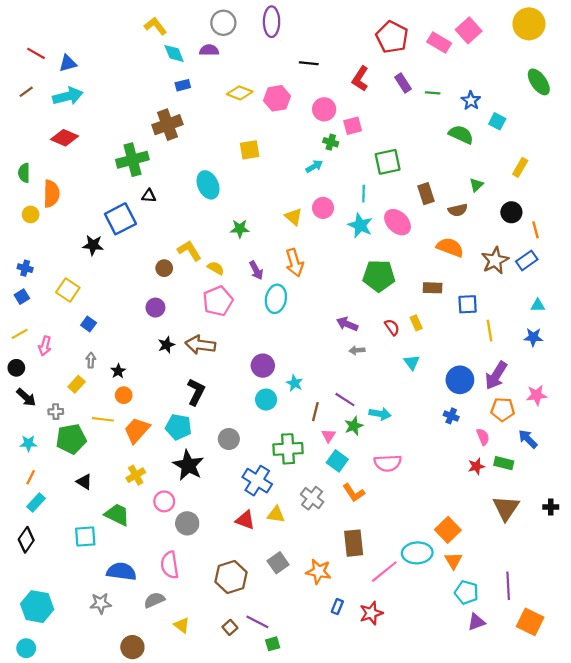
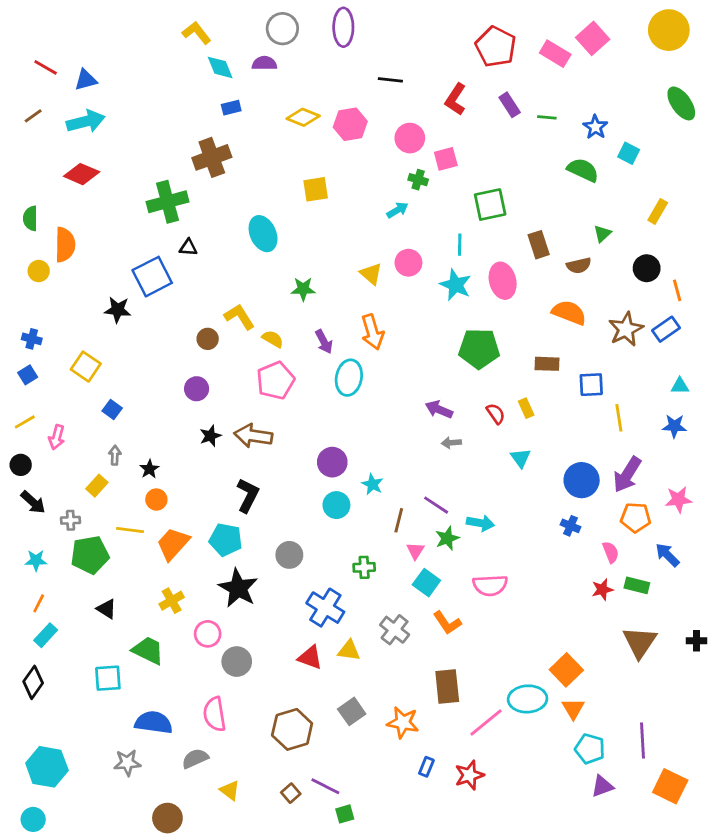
pink ellipse: (397, 222) -> (503, 281), turned 32
green cross: (288, 449) -> (364, 567), size x0.6

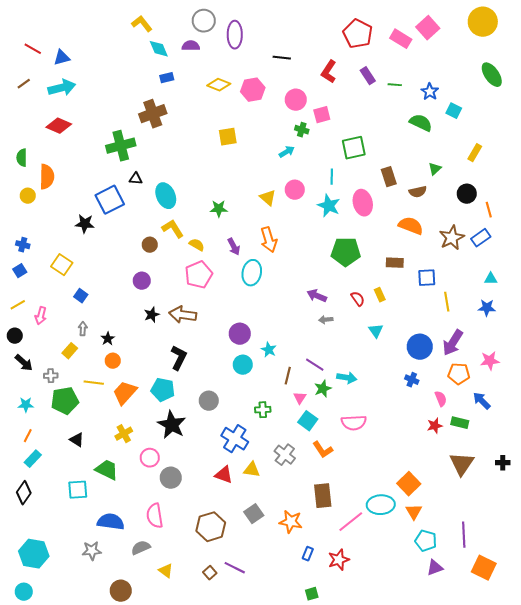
purple ellipse: (343, 27) -> (235, 35), moved
cyan ellipse: (263, 234) -> (166, 196), moved
green square: (345, 814) -> (312, 594), moved

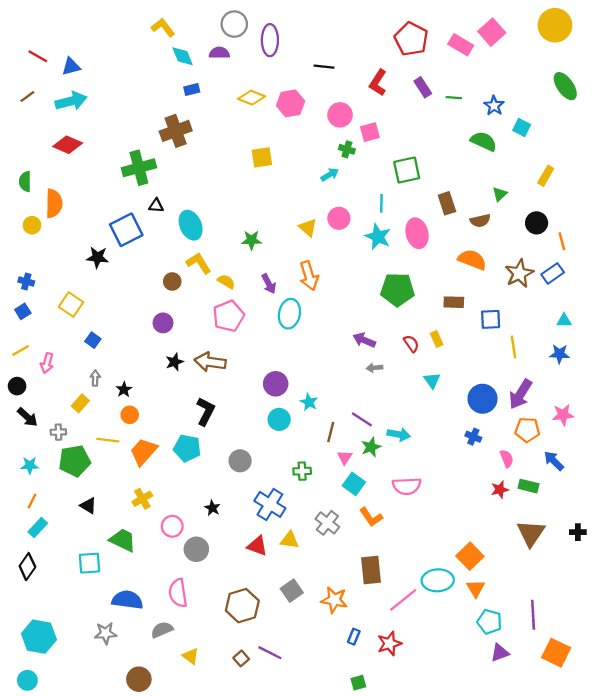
black star: (172, 425) -> (212, 508), moved, size x0.5

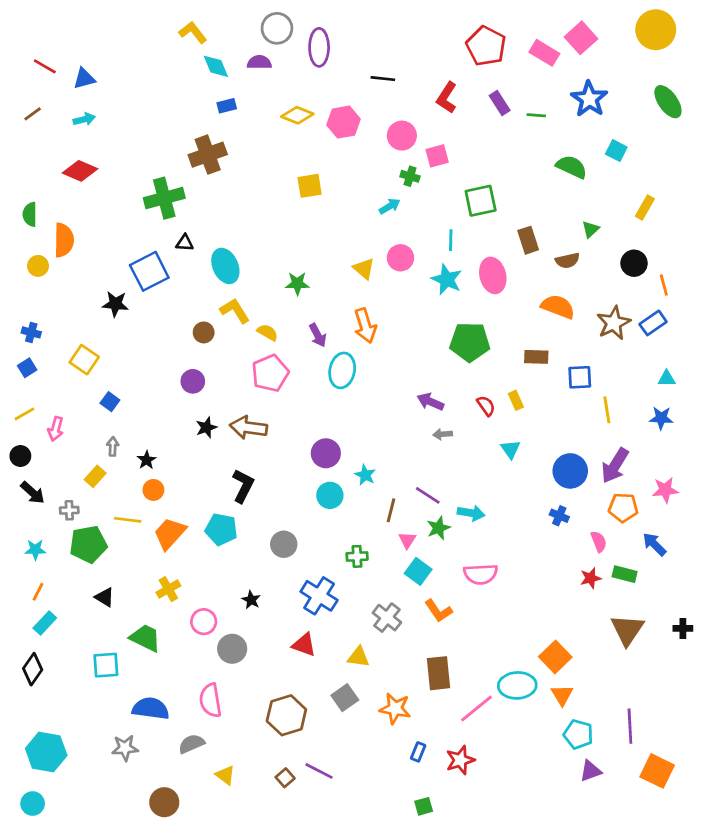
cyan arrow: (71, 101) -> (84, 119), size x0.6
blue star: (494, 106) -> (589, 99), moved, size x1.5
yellow triangle: (289, 540) -> (358, 657), moved

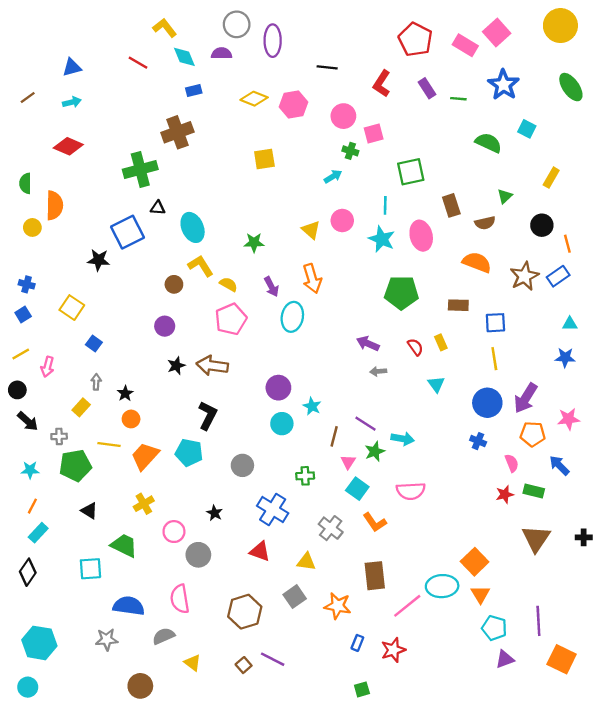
red line: (45, 66) -> (138, 63), moved
yellow line: (607, 410) -> (494, 359), moved

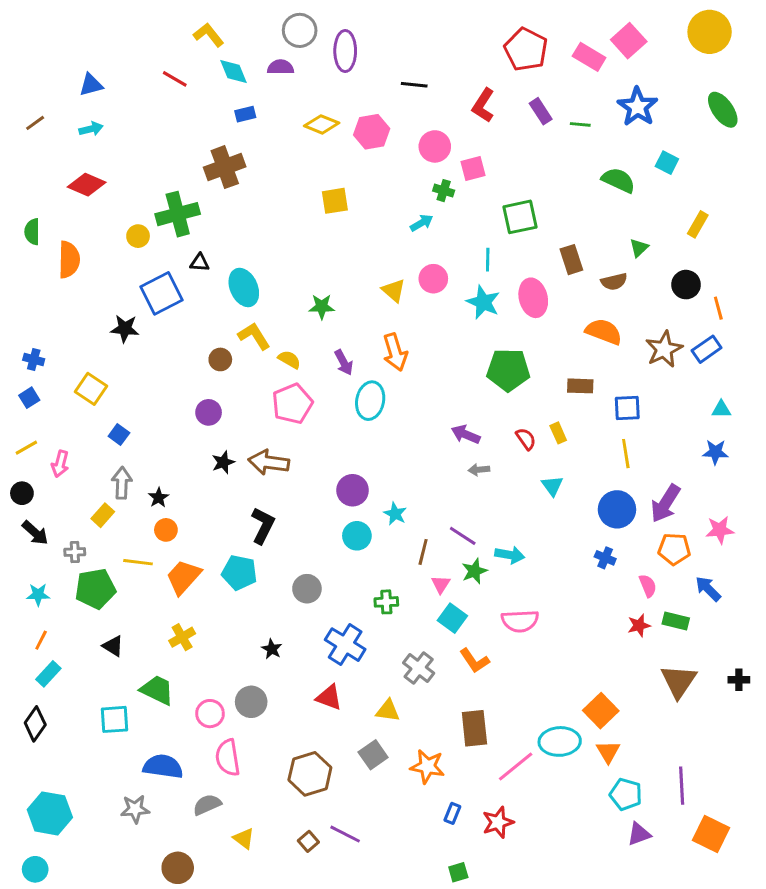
yellow circle: (32, 227) -> (138, 236), moved
gray arrow: (96, 382) -> (122, 483), size x1.5
pink circle: (174, 532) -> (210, 714), moved

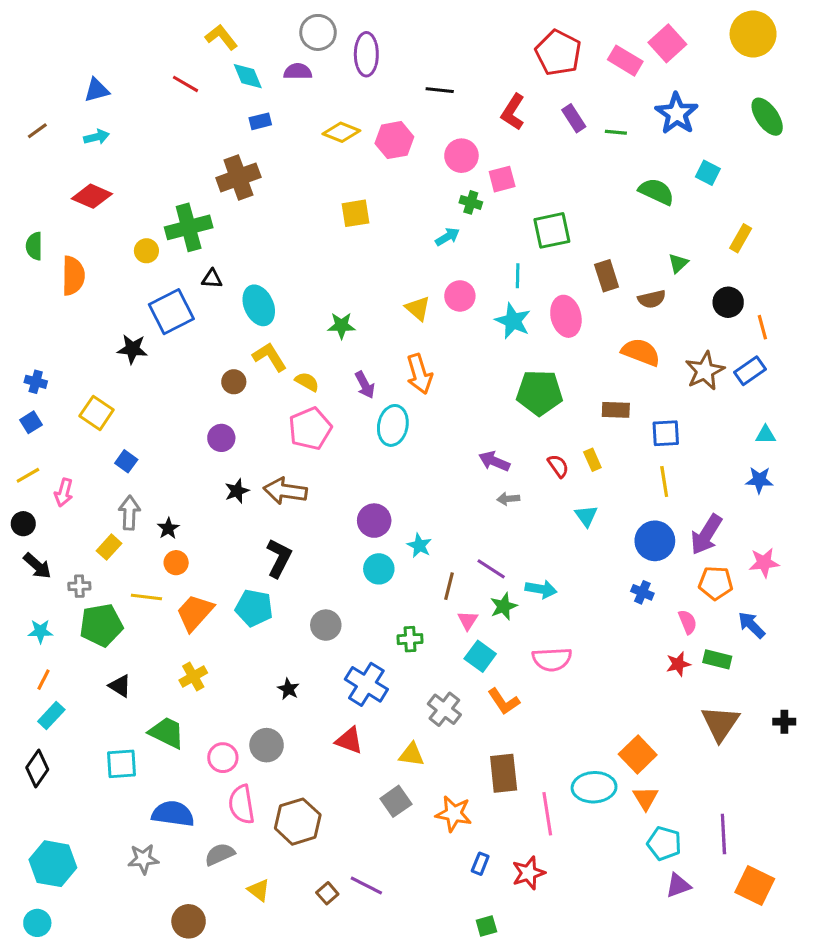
pink line: (516, 766) -> (547, 814), turned -60
brown hexagon: (310, 774) -> (298, 822), moved

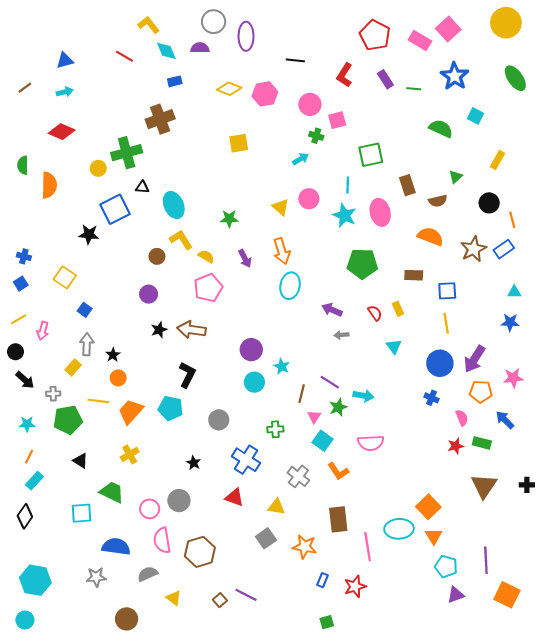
cyan ellipse: (393, 425) -> (290, 286), moved

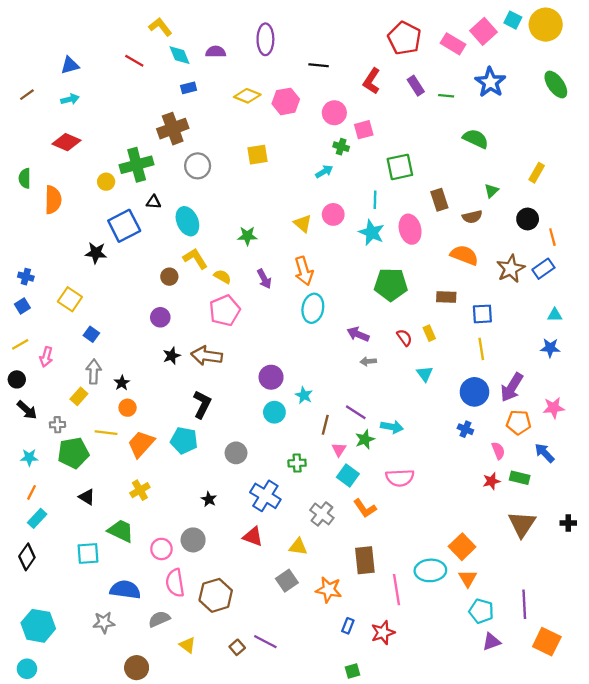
gray circle: (214, 22) -> (198, 166), moved
cyan square: (476, 116) -> (513, 20), moved

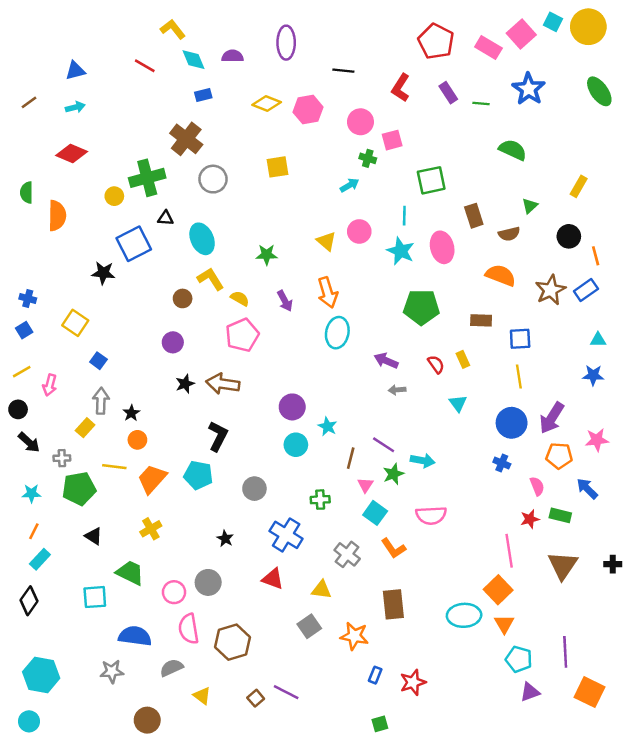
brown cross: (173, 129) -> (186, 139), turned -32
pink line: (396, 590) -> (509, 551), moved

